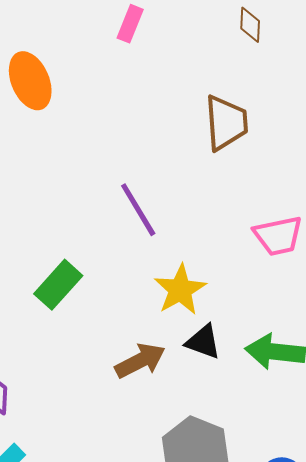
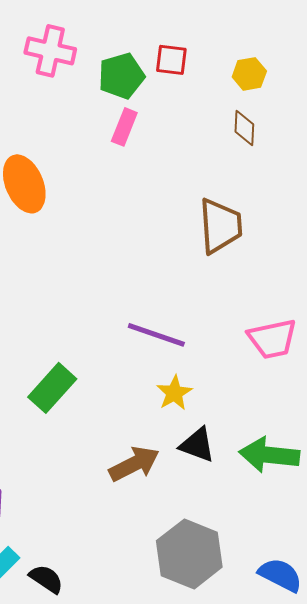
purple line: (138, 210) -> (156, 335), moved, turned -40
yellow star: (180, 290) -> (174, 393), size x0.7

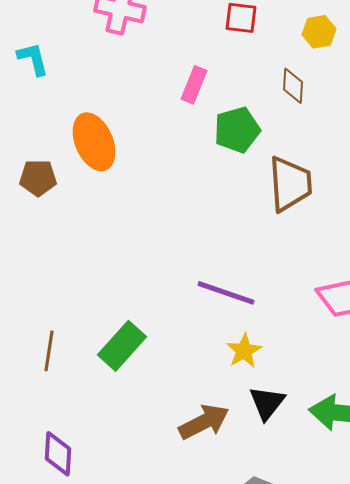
green pentagon: (121, 76) -> (237, 130), moved
brown diamond: (244, 128) -> (293, 86), moved
black triangle: (197, 445) -> (267, 403), turned 48

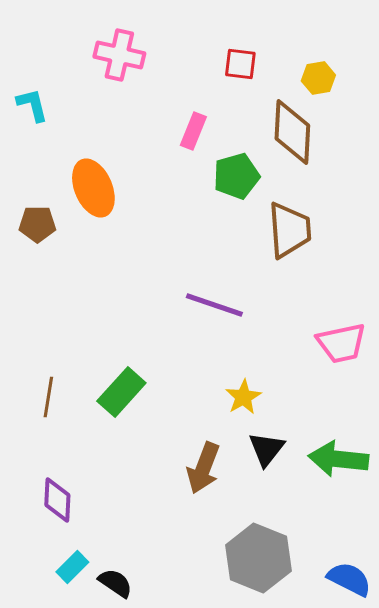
brown diamond: (293, 86) -> (292, 132), size x1.8
purple line: (226, 293) -> (214, 305), moved
brown arrow: (204, 422) -> (203, 468), turned 138

